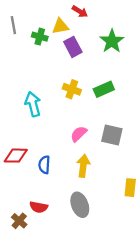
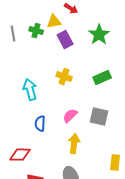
gray line: (13, 25) -> (13, 34), moved
green rectangle: (104, 89) -> (102, 78), moved
red diamond: (16, 156) -> (20, 155), moved
blue semicircle: (44, 165) -> (40, 124), moved

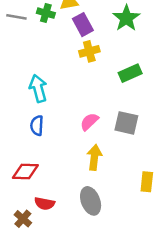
gray line: (13, 34) -> (16, 17), turned -70
yellow cross: (64, 77) -> (89, 51), moved, turned -35
blue semicircle: (40, 124) -> (37, 125), moved

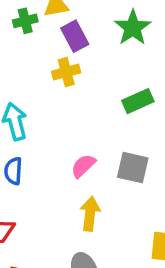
green cross: (46, 13) -> (25, 21), turned -30
yellow cross: (89, 51) -> (66, 72), moved

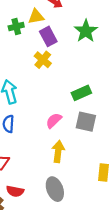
yellow cross: (66, 72) -> (43, 60), turned -35
green rectangle: (138, 101) -> (81, 93), moved

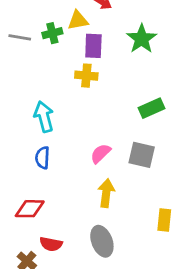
purple rectangle: (48, 36) -> (93, 46), turned 30
yellow cross: (43, 60) -> (86, 76), turned -35
green rectangle: (81, 93) -> (151, 108), moved

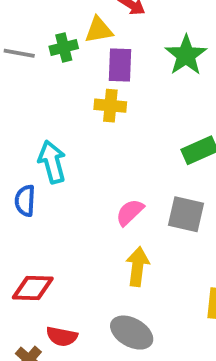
blue semicircle: (42, 158) -> (25, 201), moved
gray ellipse: (102, 241) -> (132, 333), turned -40

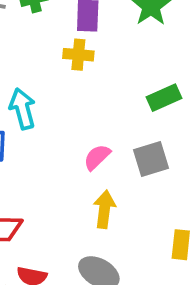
gray square: (186, 214) -> (151, 159), turned -30

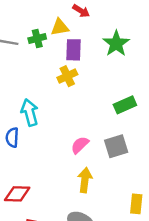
yellow cross: (78, 55) -> (67, 76), turned -30

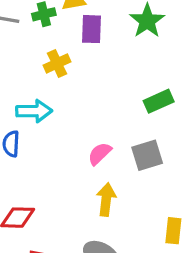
yellow cross: (67, 76) -> (57, 63), moved
cyan arrow: (30, 112) -> (34, 111), turned 104

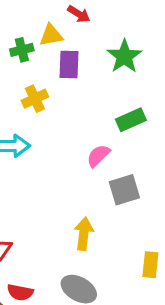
green rectangle: (159, 101) -> (131, 120), moved
pink semicircle: (100, 154) -> (98, 156), moved

